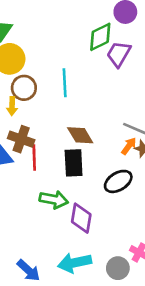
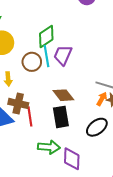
green diamond: (100, 37) -> (46, 37), moved
purple trapezoid: (119, 54) -> (63, 55), moved
brown circle: (24, 88) -> (32, 62), moved

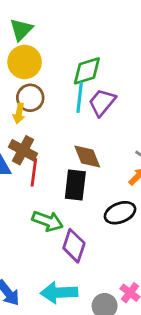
brown circle: (32, 62) -> (30, 98), moved

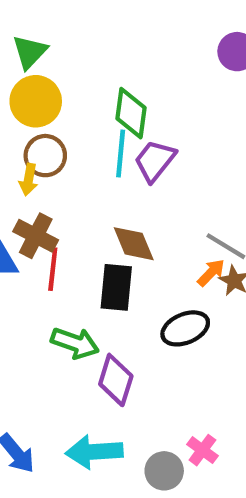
green diamond: (87, 71) -> (131, 113), turned -64

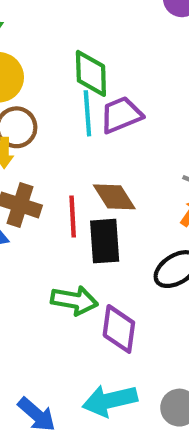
purple trapezoid: (155, 161) -> (121, 115), turned 39
red line: (53, 269) -> (73, 217), moved

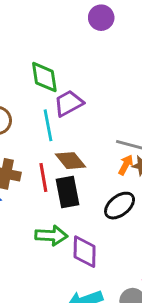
cyan line: (87, 113) -> (48, 125), moved

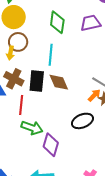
purple trapezoid: (69, 103) -> (91, 23), moved
red line: (43, 178) -> (21, 105), moved
black rectangle: (67, 192) -> (37, 81), moved

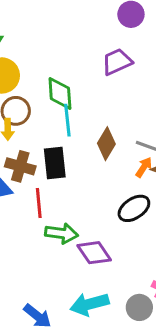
green diamond: (57, 22) -> (60, 93), moved
brown diamond: (59, 82) -> (106, 144), moved, turned 65
purple diamond: (51, 145) -> (94, 253), turned -40

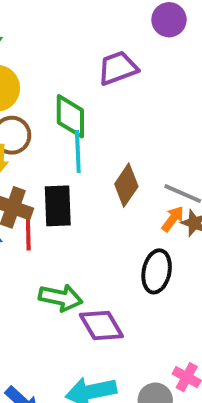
purple trapezoid: (117, 62) -> (118, 68), moved
red line: (39, 203) -> (28, 231), moved
black ellipse: (134, 208) -> (157, 271), turned -48

